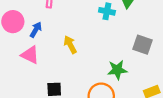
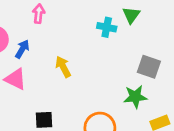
green star: (117, 70) -> (135, 97), moved

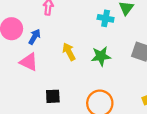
green star: (135, 97) -> (101, 56), moved

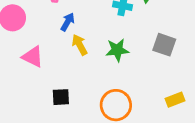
blue arrow: (34, 37) -> (68, 22), moved

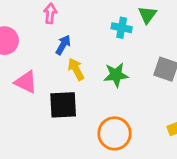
black square: (61, 97) -> (63, 105), moved, size x1.5

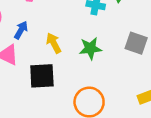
blue arrow: (63, 45) -> (21, 30), moved

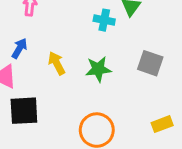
black square: (42, 76) -> (24, 111), moved

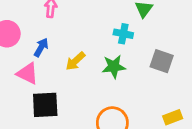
cyan cross: (104, 20) -> (123, 34), moved
yellow arrow: (57, 63) -> (75, 61), turned -105

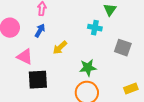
blue arrow: (41, 47) -> (40, 31), moved
green star: (114, 67) -> (88, 68), moved

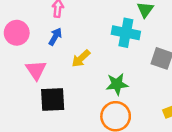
cyan cross: (95, 28) -> (126, 33), size x1.5
pink triangle: (25, 57) -> (36, 70), turned 30

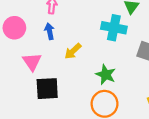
blue arrow: (55, 37) -> (50, 31), turned -42
green star: (117, 84) -> (106, 75), turned 30

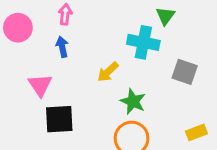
pink circle: (14, 28) -> (18, 28), moved
yellow arrow: (73, 51) -> (108, 72), moved

